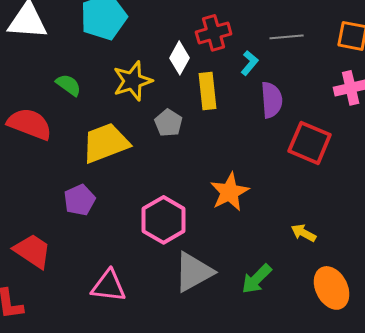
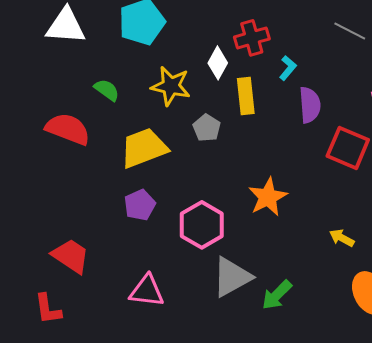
gray line: (287, 37) -> (350, 31), moved, turned 32
yellow star: (133, 81) -> (171, 86), turned 30
purple pentagon: (80, 200) -> (140, 205), moved
green arrow: (257, 279) -> (277, 295), moved

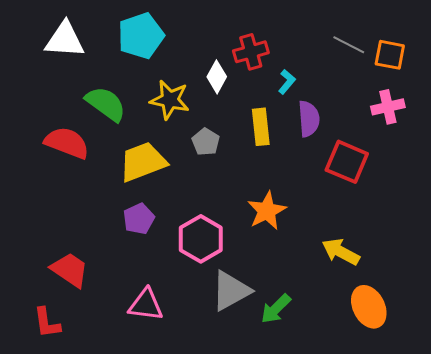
green semicircle: (107, 90) -> (106, 104), size x1.6
yellow rectangle: (246, 96) -> (261, 127), moved
yellow arrow: (342, 238) -> (341, 252), size x1.5

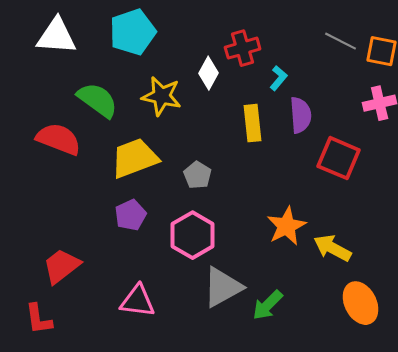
gray pentagon: (206, 142) -> (198, 175), moved
orange star: (267, 211) -> (287, 226), moved
red trapezoid: (70, 270) -> (62, 266), turned -72

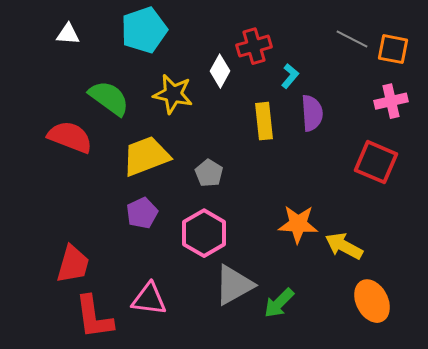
white triangle: (57, 36) -> (68, 34), size x0.6
red square: (339, 158) -> (376, 162), moved
orange star: (287, 226) -> (298, 224), turned 30
red trapezoid: (62, 266) -> (73, 264), turned 144
red L-shape: (39, 319) -> (94, 317), moved, size x1.4

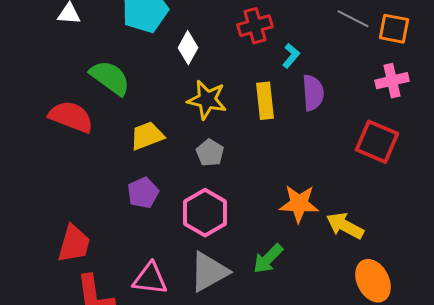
white diamond: (220, 71) -> (188, 48), moved
yellow star: (173, 94) -> (207, 100), moved
yellow trapezoid: (146, 156) -> (147, 136), size x0.7
gray triangle: (234, 285) -> (209, 272), moved
green arrow: (279, 303) -> (268, 259), moved

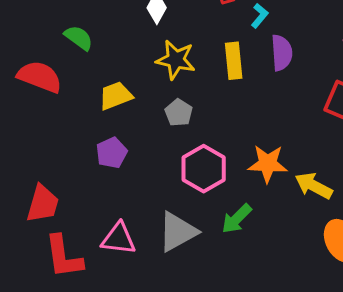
green semicircle: (110, 78) -> (79, 38), size x0.7
pink hexagon: (205, 213) -> (204, 169), moved

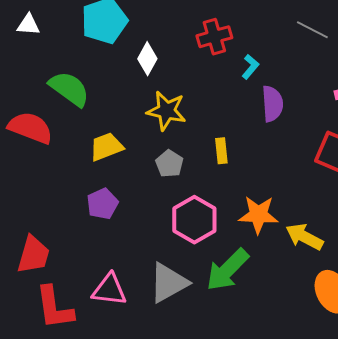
green semicircle: (79, 38) -> (69, 89), size x1.4
yellow rectangle: (234, 61) -> (221, 151), moved, size x0.7
green arrow: (237, 219) -> (227, 270), size x1.4

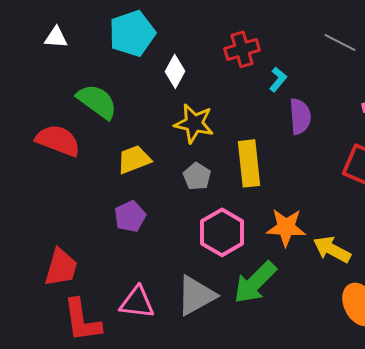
yellow rectangle: (221, 151) -> (249, 163), size x1.8

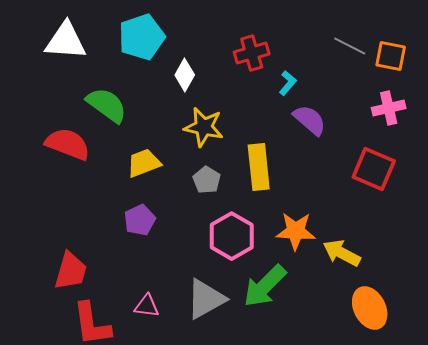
white triangle: (56, 37) -> (66, 41), size x1.8
purple semicircle: (300, 116) -> (310, 120), turned -45
pink triangle: (137, 302) -> (147, 306), size x0.7

